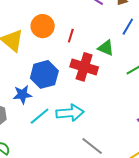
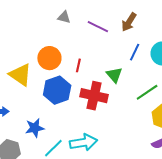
green triangle: (106, 48) -> (114, 75), turned 30
blue hexagon: (44, 74) -> (57, 90), moved

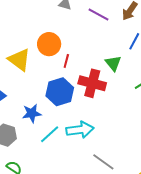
red line: (78, 65) -> (66, 61), moved
blue hexagon: (57, 90) -> (60, 92), moved

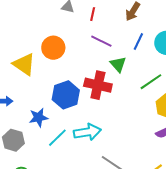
purple line: (99, 15) -> (101, 41), moved
red line: (66, 61) -> (93, 14), moved

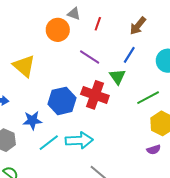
purple line: (101, 41) -> (90, 57), moved
blue line: (138, 42) -> (129, 55), moved
orange circle: (53, 48) -> (58, 30), moved

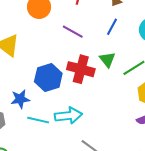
green triangle: (117, 77) -> (107, 60), moved
cyan line: (49, 143) -> (38, 120), turned 55

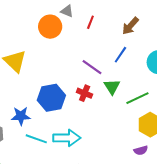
purple line: (73, 32) -> (92, 67), moved
red cross: (81, 69) -> (85, 93), size x0.6

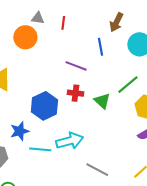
brown arrow: (130, 26) -> (116, 22), moved
blue line: (120, 55) -> (101, 47), turned -30
green triangle: (112, 87) -> (102, 101), moved

